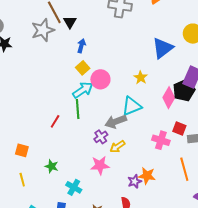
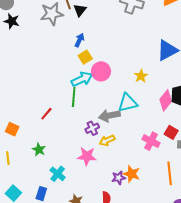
blue arrow: (81, 46) -> (79, 40), moved
red line: (55, 121) -> (46, 114), moved

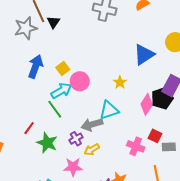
blue arrow: (79, 40) -> (36, 66), moved, size x1.6
green line: (74, 97) -> (55, 109), turned -36
green star: (39, 150) -> (47, 143), moved, size x1.5

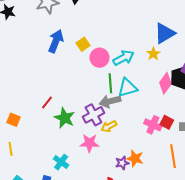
yellow star: (120, 82) -> (153, 54), moved
cyan arrow: (61, 91) -> (123, 58), moved
green line: (55, 109) -> (110, 83), moved, turned 30
red square: (155, 136) -> (167, 122), moved
purple cross: (76, 139) -> (93, 115), size x1.5

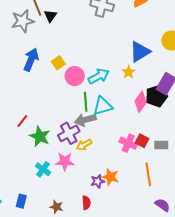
cyan cross: (61, 162) -> (43, 169), moved

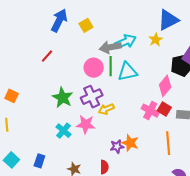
pink circle: (75, 76) -> (94, 68), moved
pink diamond: (141, 102) -> (165, 86), moved
gray arrow: (85, 120) -> (110, 47), moved
red line: (22, 121) -> (47, 56), moved

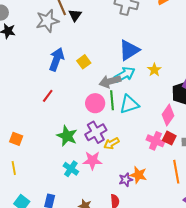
blue triangle: (168, 20) -> (129, 50), moved

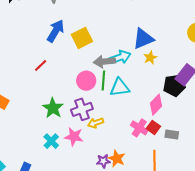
blue triangle: (129, 50) -> (143, 39), moved
yellow square: (84, 62) -> (82, 38), size x1.5

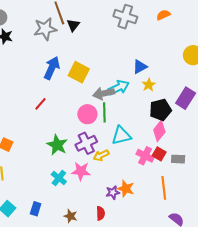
yellow square: (82, 38) -> (79, 72), turned -30
blue triangle: (143, 39) -> (140, 67), size x0.7
black pentagon: (174, 85) -> (160, 110), moved
cyan triangle: (120, 87) -> (121, 136), moved

